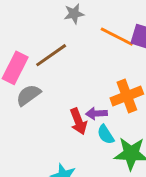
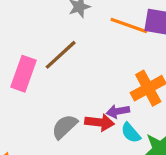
gray semicircle: (28, 95) -> (65, 127), moved
red arrow: (78, 121) -> (99, 122), turned -55

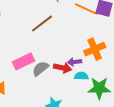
pink rectangle: (24, 74) -> (24, 61), moved, turned 40
cyan semicircle: (131, 133) -> (81, 76), turned 128

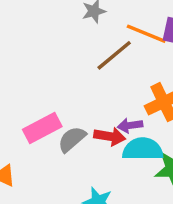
brown line: (42, 24) -> (114, 55), moved
cyan semicircle: (81, 76) -> (143, 149), size x1.6

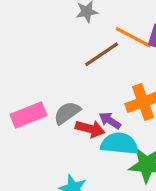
purple arrow: (130, 125) -> (110, 121), turned 35
gray semicircle: (72, 139) -> (67, 113), moved

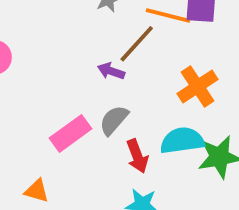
purple arrow: (110, 121) -> (111, 71), moved
red arrow: (90, 129) -> (137, 156), moved, turned 68

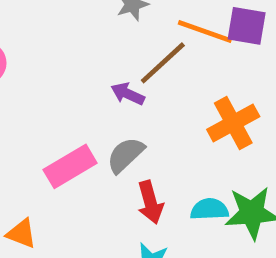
cyan semicircle: (182, 141) -> (209, 209), moved, size x0.7

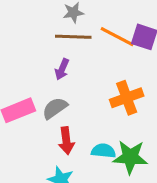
brown line: (163, 63) -> (73, 37), moved, turned 36
purple arrow: (128, 94) -> (62, 69), turned -100

